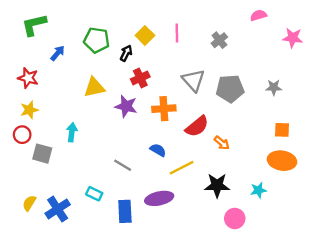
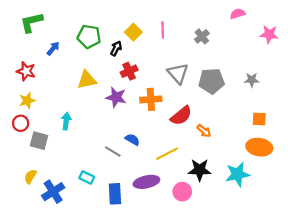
blue semicircle: (158, 150) -> (132, 140), moved
cyan star: (258, 190) -> (238, 174), size x1.6
yellow semicircle: (29, 203) -> (30, 176), moved
pink circle: (235, 218) -> (182, 192), moved

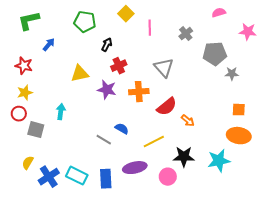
yellow square: (133, 32) -> (126, 14), moved
green pentagon: (89, 36) -> (85, 22), moved
gray pentagon: (212, 81) -> (215, 54), moved
cyan rectangle: (87, 178) -> (77, 176), moved, size x1.5

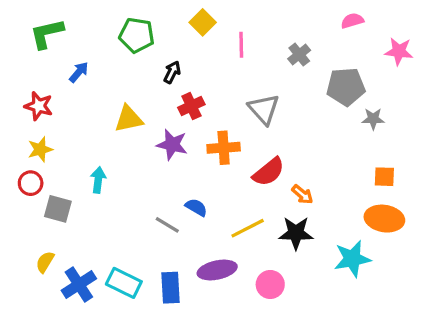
black star: (184, 157) -> (296, 233), moved

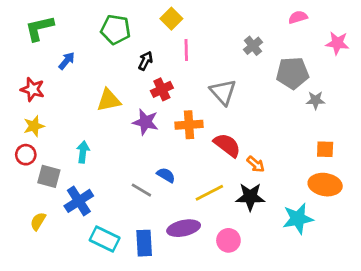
pink line: (241, 45) -> (186, 50), moved
red semicircle: (269, 172) -> (227, 145), turned -104
blue cross: (79, 284) -> (79, 201), moved

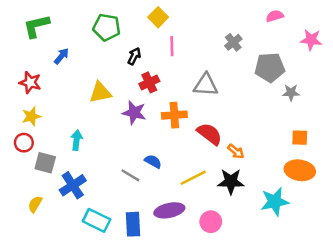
gray triangle: (223, 92) -> (206, 85), turned -44

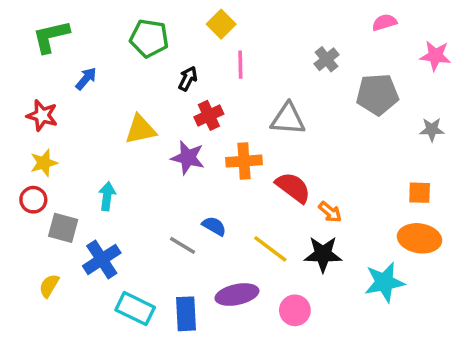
gray star: (291, 92) -> (432, 129), moved
yellow line: (193, 178) -> (270, 249), turned 64

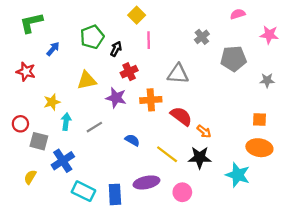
green pentagon: (149, 38) -> (92, 37), moved, turned -30
yellow star: (44, 163) -> (52, 102), moved
gray line: (183, 245) -> (94, 127), moved, turned -63
cyan star: (384, 282) -> (238, 175), turned 30

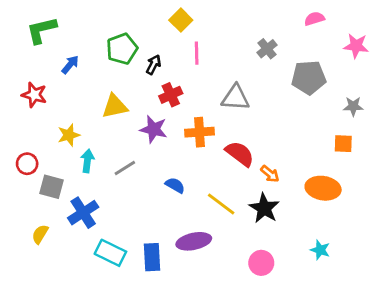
orange square: (259, 119) -> (343, 144), moved
orange ellipse: (259, 148) -> (323, 188), moved
black star: (200, 157) -> (264, 208), turned 30
cyan star: (238, 175) -> (320, 250), moved, size x0.6
pink circle: (182, 192) -> (261, 263), moved

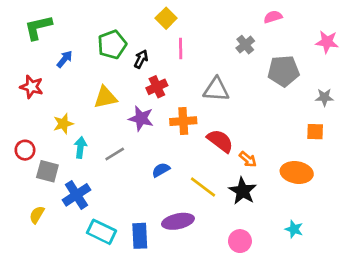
pink semicircle: (314, 19) -> (273, 17), moved
blue semicircle: (175, 185) -> (161, 170), turned -60

